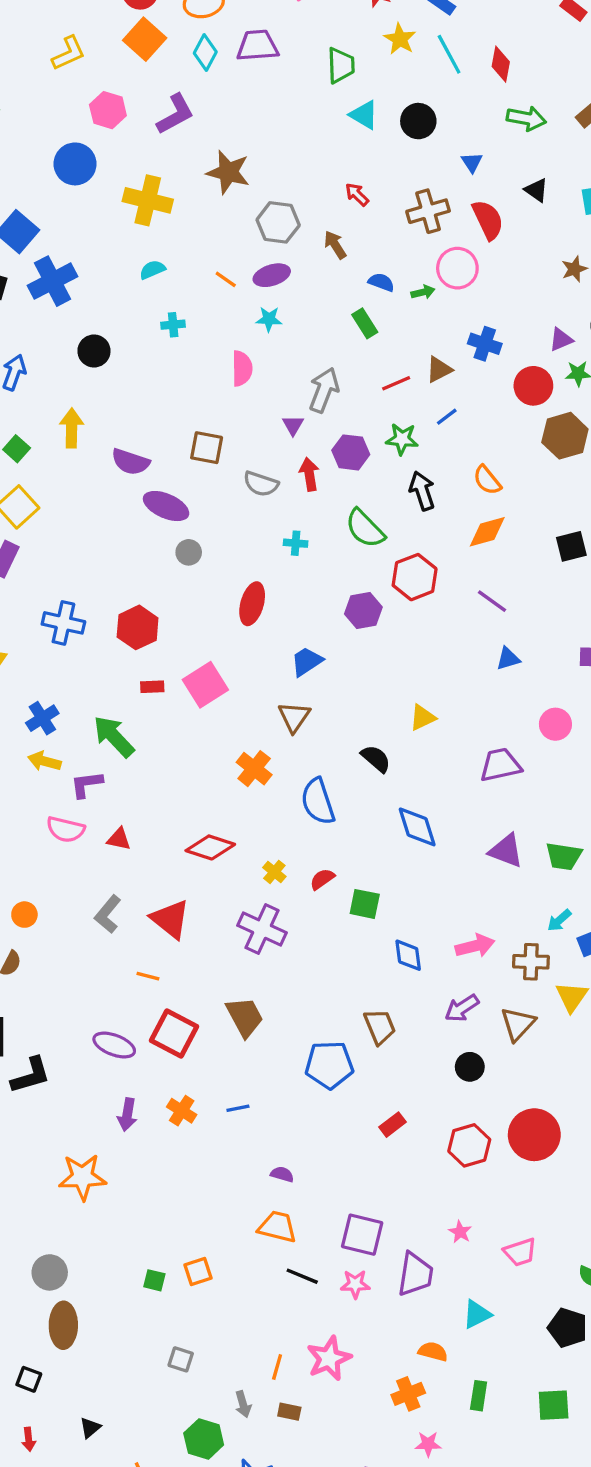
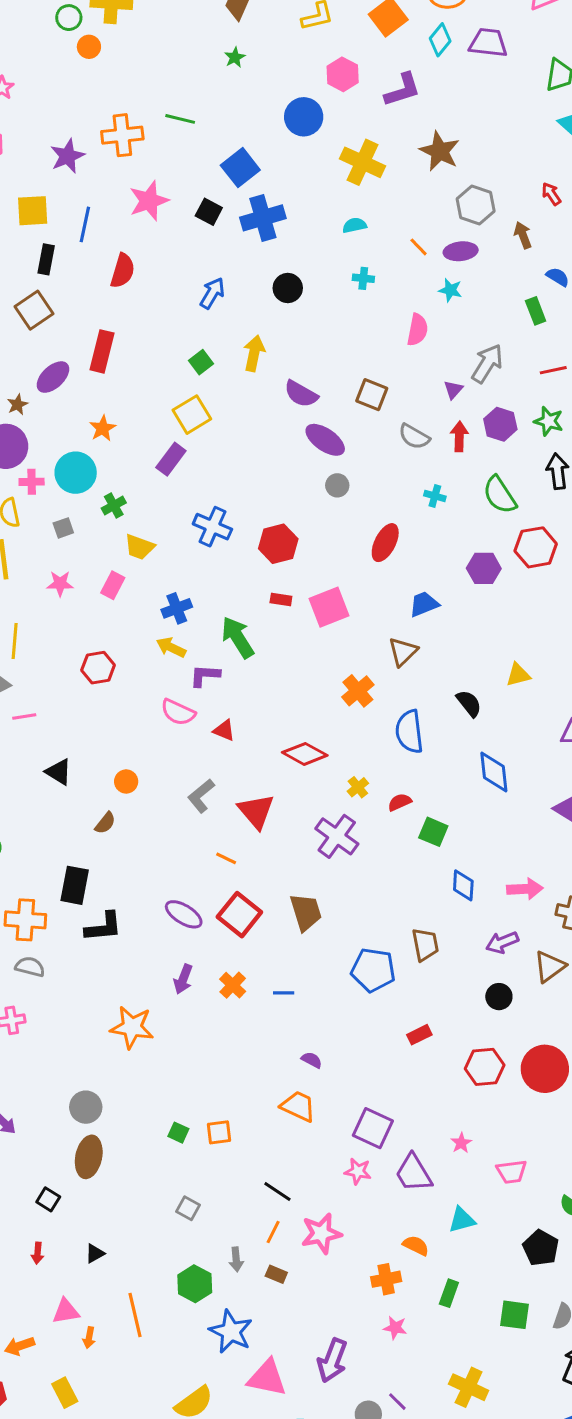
purple trapezoid: (415, 1274) -> (414, 1173), turned 129
black line: (302, 1276) -> (277, 1191), moved

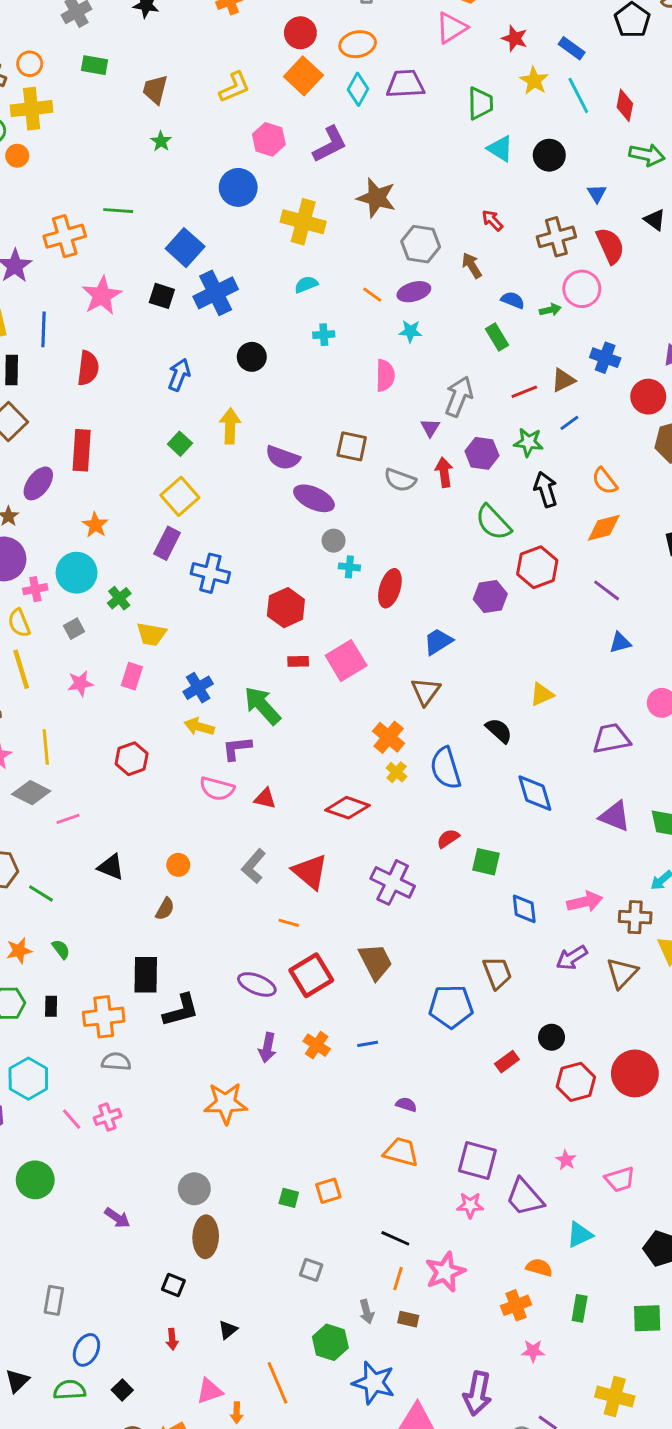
cyan cross: (435, 496) -> (349, 567), moved
blue cross: (212, 527) -> (210, 573), moved
yellow cross: (358, 787) -> (397, 772), moved
red square: (239, 915) -> (311, 975), turned 30
black circle: (499, 997) -> (552, 1037), moved

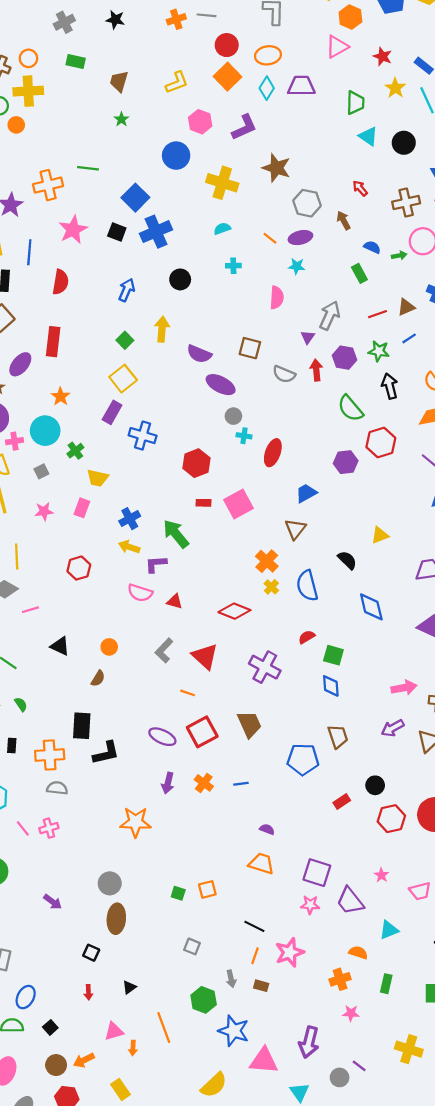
blue diamond: (524, 909) -> (331, 686), moved

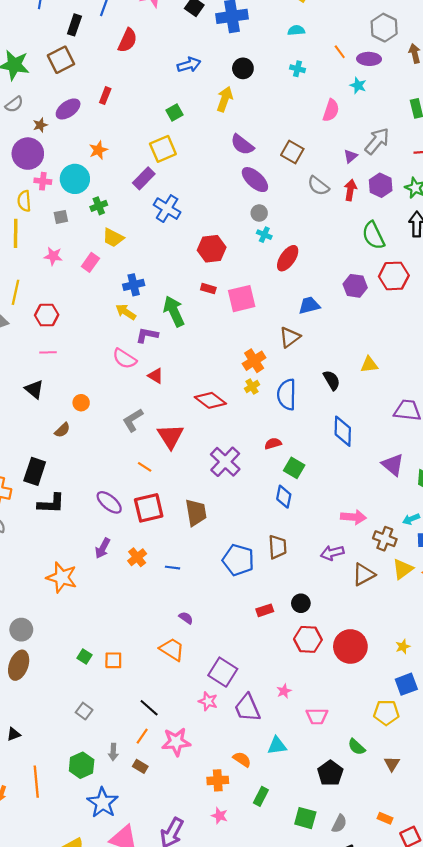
blue arrow: (127, 290) -> (189, 65), turned 35
yellow arrow: (162, 329) -> (225, 99), moved
red rectangle: (53, 342) -> (105, 96), size x0.6
red hexagon: (79, 568) -> (47, 315), moved
pink line: (30, 610) -> (48, 352), moved

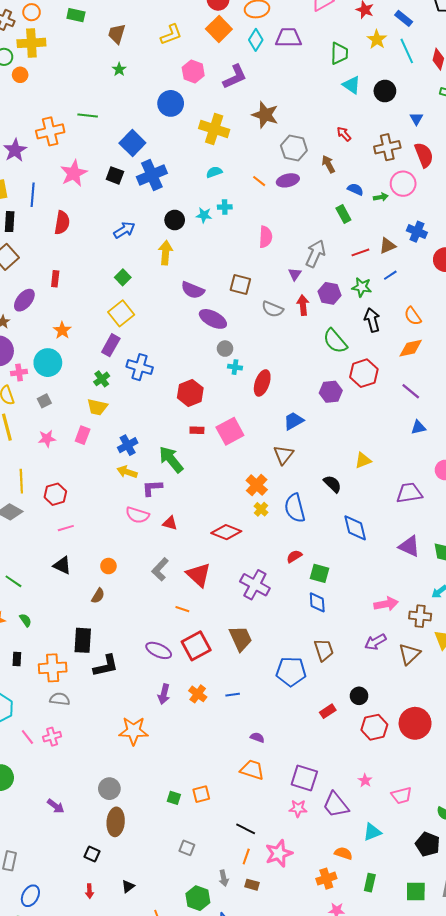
cyan star: (358, 85) -> (204, 215), moved
green cross: (99, 206) -> (102, 379), moved

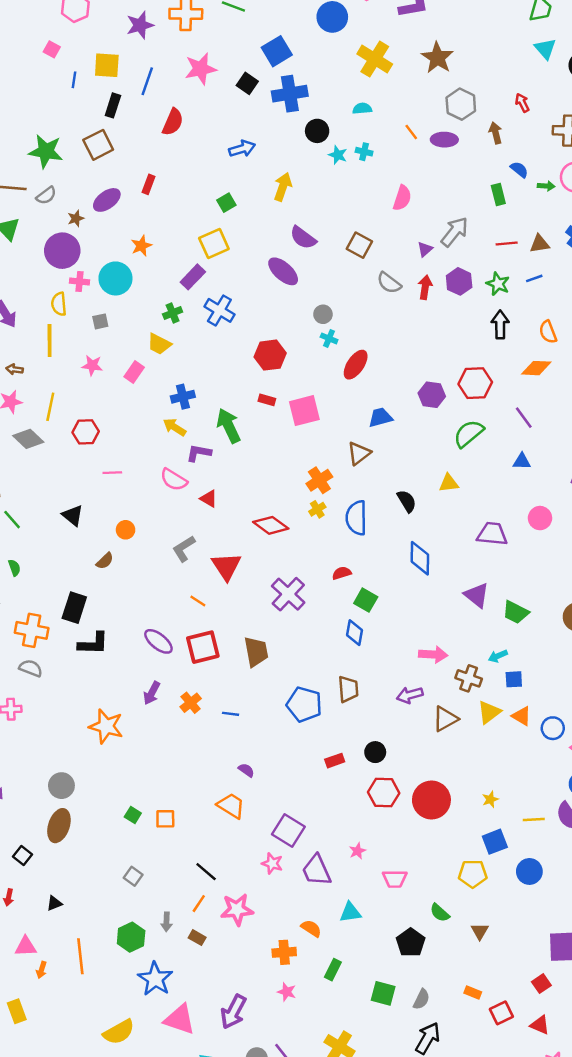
black circle: (175, 220) -> (317, 131), moved
purple ellipse: (213, 319) -> (283, 271), moved
green semicircle: (335, 341) -> (469, 434), moved, turned 76
pink line: (66, 528) -> (112, 473), moved

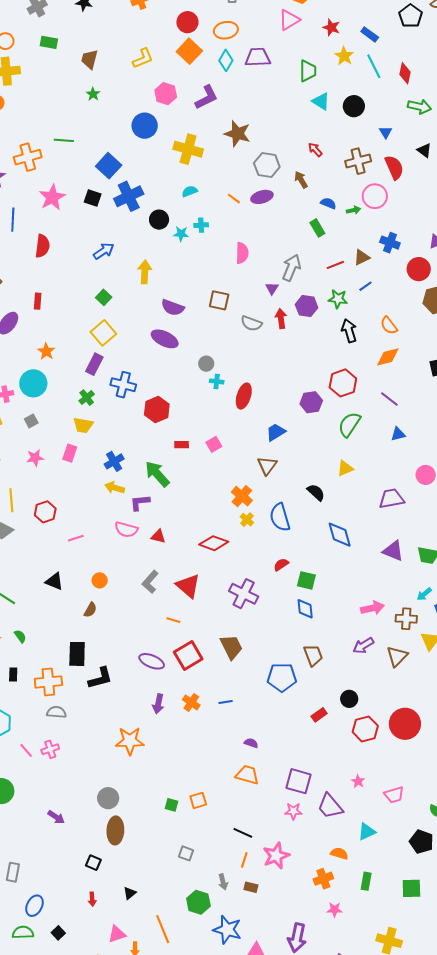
red hexagon: (270, 355) -> (157, 409), moved
pink square: (304, 411) -> (214, 444), size x0.6

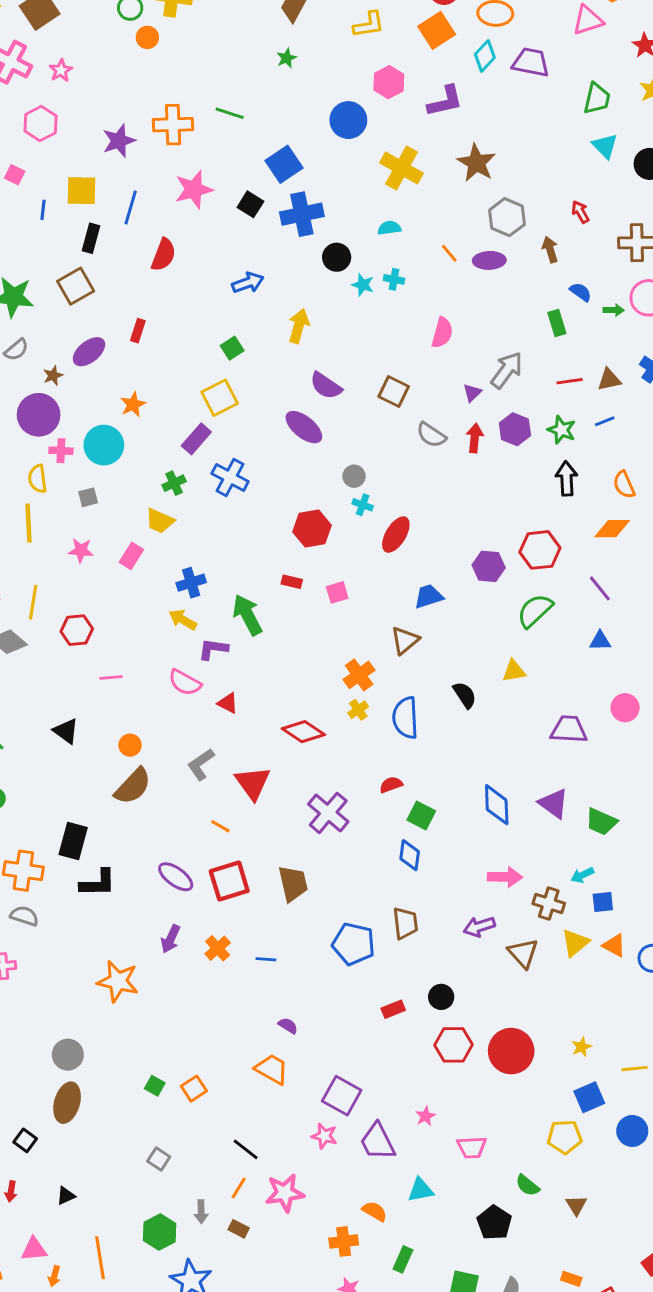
red hexagon: (157, 409) -> (312, 529), moved
blue diamond: (340, 535) -> (497, 805), moved
brown semicircle: (90, 610) -> (133, 786), moved, size x1.8
brown triangle: (397, 656) -> (523, 953), turned -40
orange square: (198, 800) -> (194, 1089), turned -30

